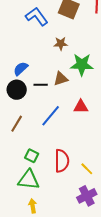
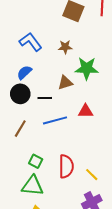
blue L-shape: (37, 17) -> (30, 42), moved
black line: (41, 85) -> (45, 98), moved
blue line: (51, 116) -> (55, 120), turned 35

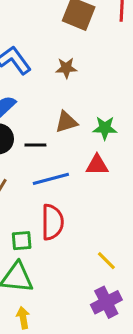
green star: (87, 68) -> (105, 128), moved, size x0.7
green square: (36, 161) -> (22, 241), turned -32
red semicircle: (66, 166) -> (52, 222), moved

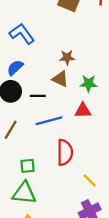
brown star: (66, 68) -> (67, 57), moved
brown triangle: (66, 122) -> (60, 79), turned 42
red semicircle: (52, 222) -> (65, 152), moved

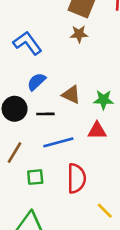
brown star: (67, 57) -> (79, 34), moved
blue semicircle: (15, 68) -> (36, 82), moved
green square: (28, 166) -> (35, 177), moved

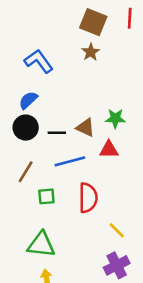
brown star: (79, 34) -> (91, 52), turned -30
blue semicircle: (36, 82) -> (28, 100), moved
brown triangle: (71, 95) -> (85, 128), moved

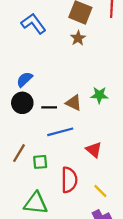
blue L-shape: (39, 61) -> (33, 24), moved
red triangle: (109, 150) -> (94, 150), moved, turned 42
brown line: (26, 172) -> (19, 153), moved
red semicircle: (88, 198) -> (69, 180), moved

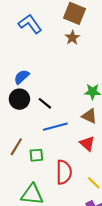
brown triangle: (74, 103) -> (89, 116), moved
black line: (49, 107) -> (45, 103), turned 40

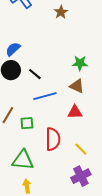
red triangle: (87, 144) -> (75, 112), turned -42

